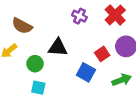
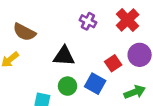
green circle: (35, 64) -> (68, 86), moved

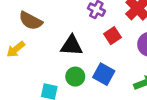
red square: (113, 63) -> (112, 36), moved

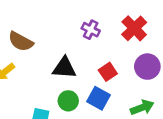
red square: (112, 36) -> (108, 72), moved

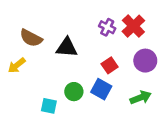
purple cross: (91, 30) -> (107, 27), moved
black triangle: (64, 68) -> (67, 47), moved

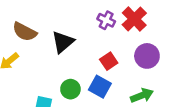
black triangle: (67, 47) -> (63, 42), turned -45

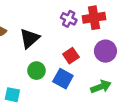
red cross: (134, 19) -> (94, 18), turned 35
green circle: (70, 89) -> (36, 71), moved

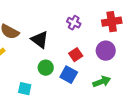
red cross: (94, 18) -> (112, 22), moved
black triangle: (30, 38) -> (40, 40), turned -42

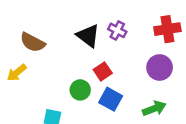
black triangle: (40, 40) -> (88, 36), moved
red square: (76, 55) -> (103, 71), moved

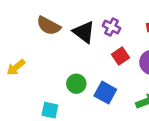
brown semicircle: (33, 42) -> (49, 26), moved
red square: (103, 71) -> (120, 56), moved

